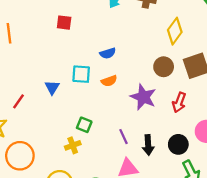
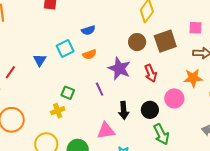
cyan square: (81, 74) -> (65, 48), turned -30
red arrow: (179, 102) -> (151, 73), turned -42
purple line: (123, 137) -> (100, 89), moved

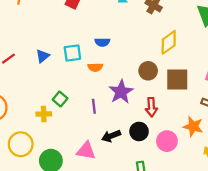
black arrow: (124, 110) -> (111, 136), turned 54
black circle: (150, 110) -> (139, 131), moved

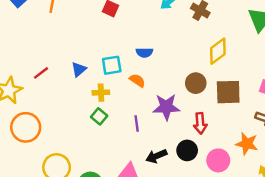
orange semicircle: (95, 67) -> (137, 80), turned -144
purple star: (121, 92) -> (166, 107), turned 30
yellow cross: (44, 114) -> (101, 93), moved

